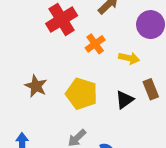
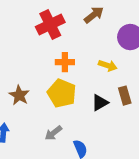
orange cross: (95, 44) -> (65, 62), moved, turned 30
brown star: (36, 86) -> (19, 95), moved

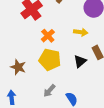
orange cross: (65, 62) -> (48, 36), turned -32

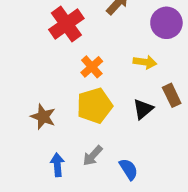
yellow pentagon: (50, 60) -> (94, 106), turned -30
blue arrow: (12, 97) -> (57, 165), moved

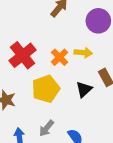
red cross: (66, 24) -> (23, 55), moved
orange cross: (92, 67) -> (60, 57), moved

